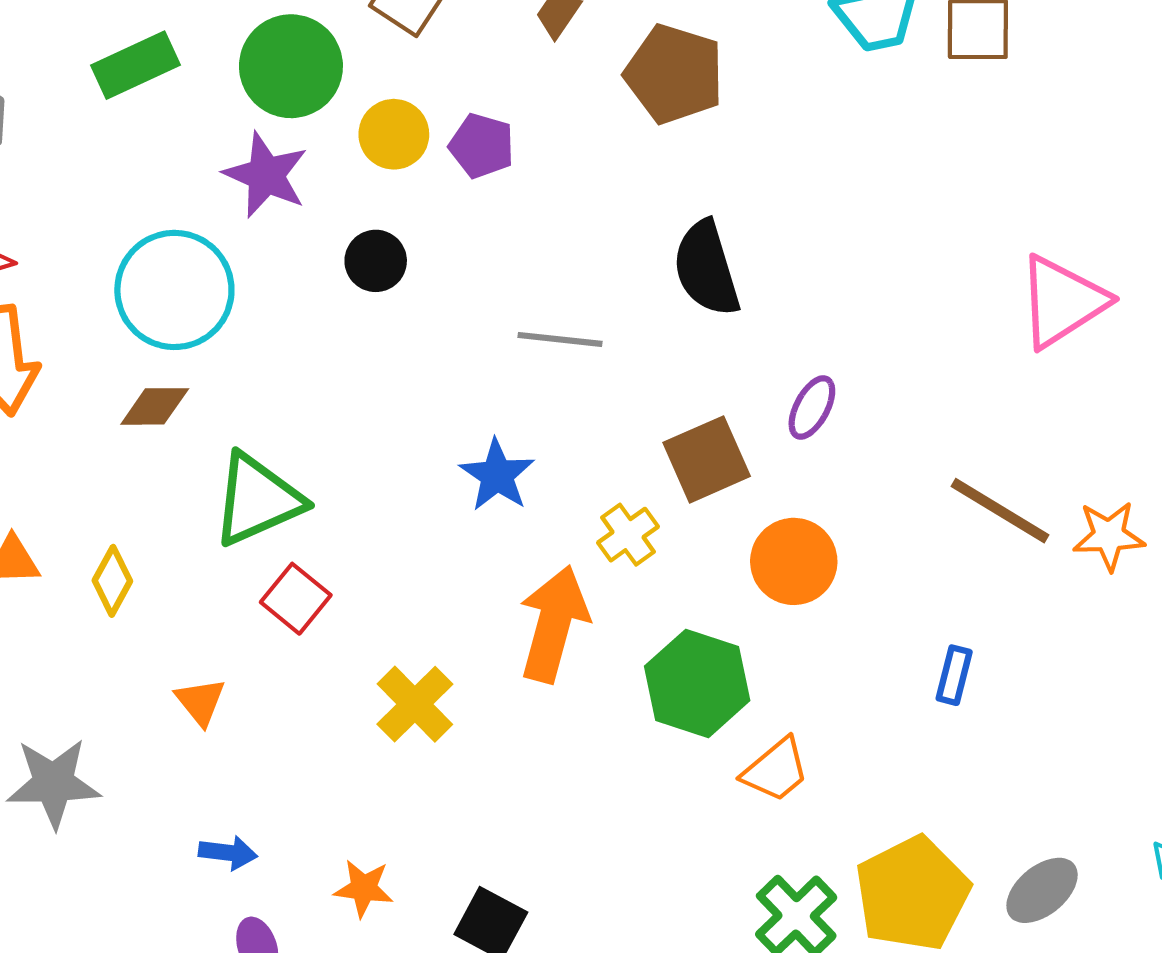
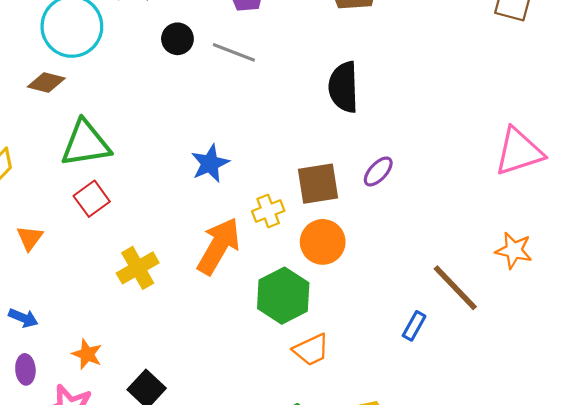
gray line: (560, 339) -> (234, 52), moved
brown line: (1000, 511) -> (455, 288), moved
orange star: (1109, 536) -> (514, 250), moved
orange circle: (794, 561) -> (323, 242), moved

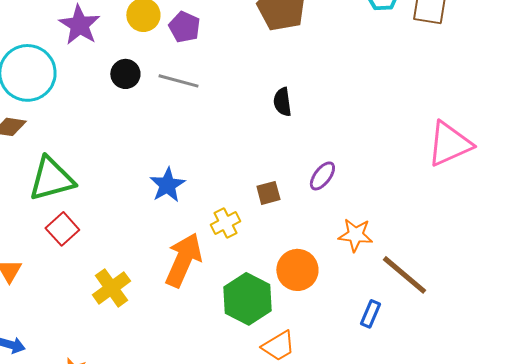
black semicircle: (344, 87) -> (282, 102), size x0.6
brown square: (318, 184) -> (268, 193), size x0.6
orange circle: (323, 242) -> (297, 270), moved
orange star: (514, 250) -> (355, 235), moved

